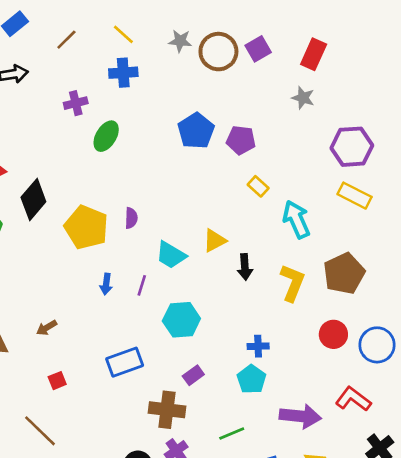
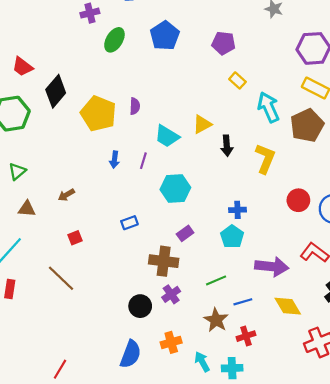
blue pentagon: (196, 131) -> (165, 36), moved
brown pentagon: (344, 274) -> (307, 125), moved
blue rectangle: (125, 362) -> (129, 223), size x0.6

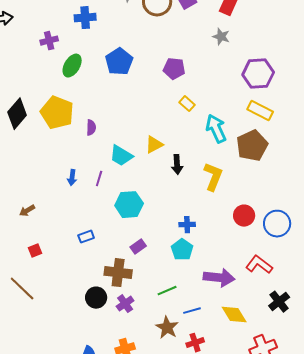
yellow pentagon: (98, 114) -> (57, 113), moved
black circle: (140, 306) -> (96, 298), moved

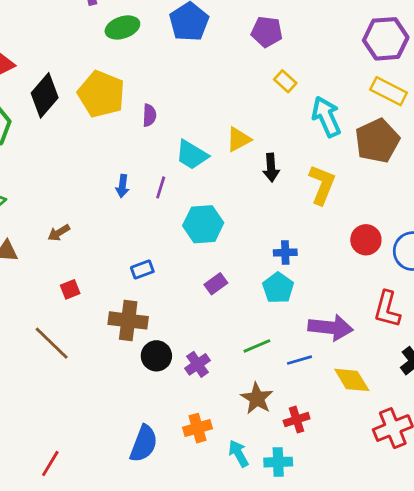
green ellipse: (72, 66) -> (122, 27), turned 40
red L-shape: (259, 265) -> (387, 309), turned -112
brown cross: (118, 273) -> (128, 320), moved
blue line: (192, 311) -> (299, 360), moved

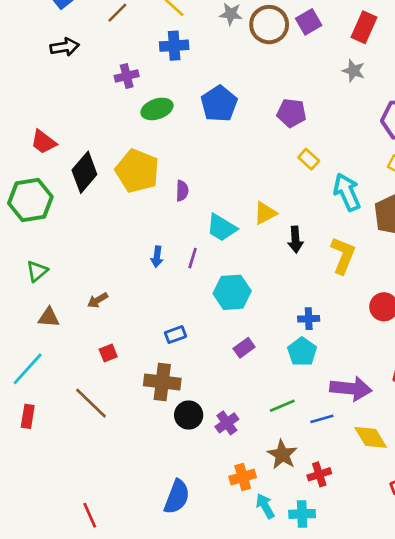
orange cross: (197, 428) -> (243, 477), moved
red line: (50, 463) -> (90, 515), turned -55

